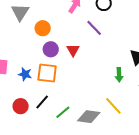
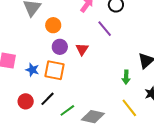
yellow line: (113, 106) -> (129, 108), moved

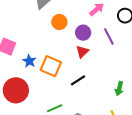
purple circle: (60, 47) -> (83, 33), moved
black line: (47, 99) -> (78, 80), moved
red circle: (26, 101) -> (16, 90), size x1.6

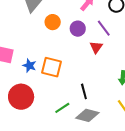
red triangle: (82, 52) -> (96, 47), moved
black line: (78, 80) -> (84, 91), moved, turned -63

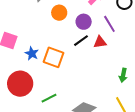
red triangle: (96, 47) -> (100, 42), turned 40
black line: (84, 91) -> (81, 41), moved, turned 63
green line: (62, 108) -> (49, 98), moved

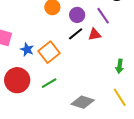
orange square: (53, 57) -> (49, 52), turned 35
green line: (49, 98) -> (49, 83), moved

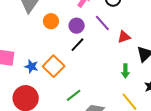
red triangle: (95, 34) -> (124, 37), moved
green line: (49, 83) -> (74, 95), moved

